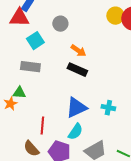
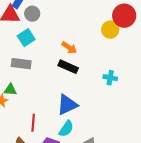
yellow circle: (115, 16) -> (110, 30), moved
gray circle: (60, 24) -> (32, 14), moved
cyan cross: (108, 108) -> (110, 78), moved

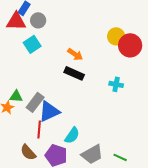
red circle: (124, 16) -> (130, 45), moved
gray rectangle: (21, 64) -> (35, 102), moved, turned -60
blue triangle: (67, 105) -> (49, 111), moved

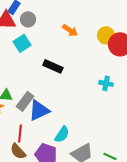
orange arrow: (75, 54) -> (70, 30), moved
black rectangle: (74, 73) -> (53, 66), moved
red line: (39, 129) -> (20, 133), moved

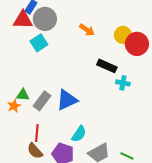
gray circle: (28, 19) -> (45, 19), size x1.5
black rectangle: (53, 66) -> (107, 66), moved
blue triangle: (39, 110) -> (67, 100), moved

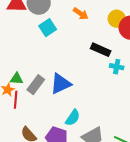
cyan square: (39, 43) -> (48, 28), moved
red line: (37, 133) -> (16, 100), moved

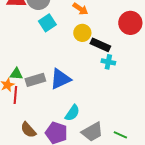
yellow circle: (117, 19) -> (82, 33), moved
cyan cross: (117, 67) -> (108, 62), moved
gray rectangle: (36, 85) -> (35, 80), turned 36

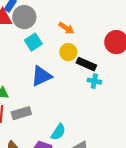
blue triangle: (60, 79) -> (41, 76), moved
gray rectangle: (35, 80) -> (21, 113), moved

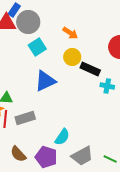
cyan cross: (94, 81) -> (107, 86), moved

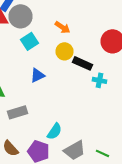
blue triangle: (45, 81) -> (38, 75), size x0.7

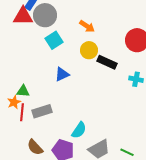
cyan cross: (100, 80) -> (136, 79), moved

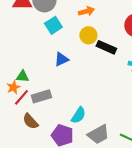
orange arrow: (87, 26) -> (86, 11), turned -49
red line: (22, 112) -> (21, 97), turned 36
brown semicircle: (35, 147) -> (30, 121), moved

